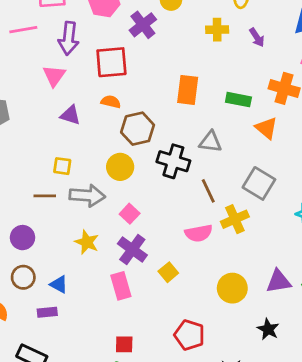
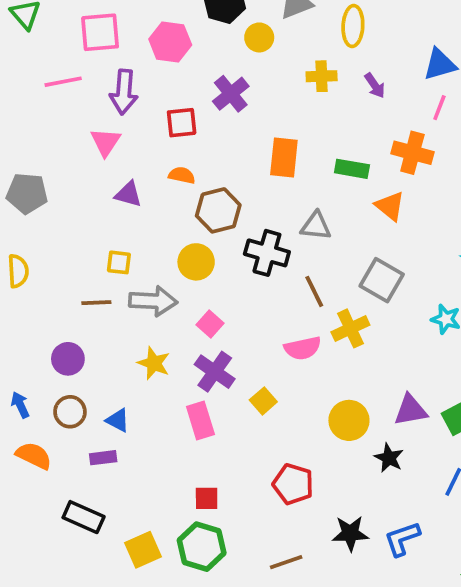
purple cross: (143, 25) -> (231, 94), moved
red square: (111, 62) -> (182, 123), size x0.7
black star: (268, 329) -> (389, 458), moved

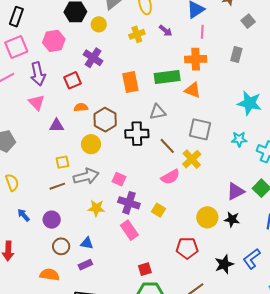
green rectangle: (352, 169) -> (167, 77), size x1.4
yellow circle: (196, 262) -> (91, 144), moved
blue arrow: (20, 405) -> (24, 215), moved
yellow circle: (349, 420) -> (207, 217), moved

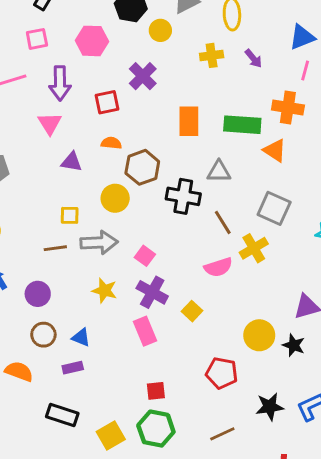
pink square: (16, 47) -> (37, 39), size x0.7

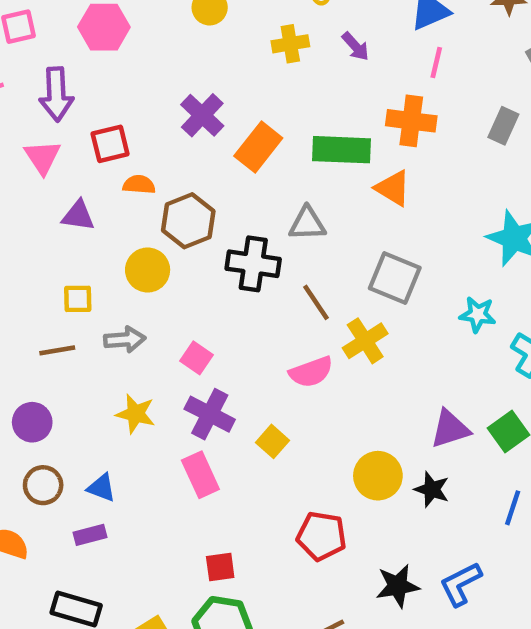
purple cross: (143, 76) -> (202, 115), moved
red square: (107, 102) -> (110, 144), moved
orange rectangle: (189, 121) -> (258, 147), turned 40
gray arrow: (99, 243) -> (125, 340), size x0.7

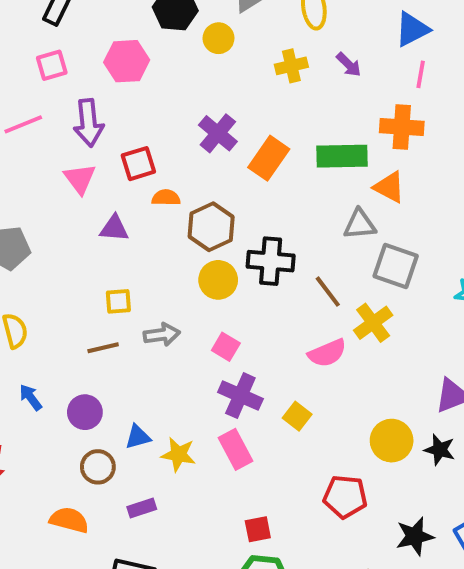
gray triangle: (307, 224) -> (360, 224), moved
yellow circle: (148, 270) -> (218, 280), moved
yellow star: (136, 414) -> (178, 454), moved
blue triangle: (101, 488) -> (138, 437), moved, turned -32

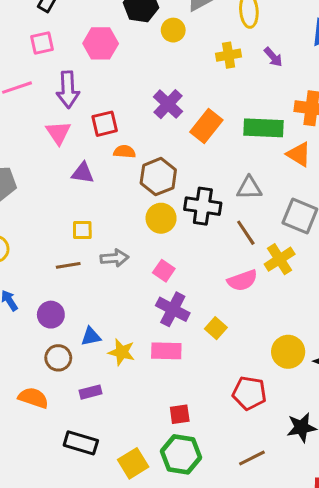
gray triangle: (360, 224) -> (249, 188), moved
pink rectangle: (236, 449) -> (166, 351), turned -64

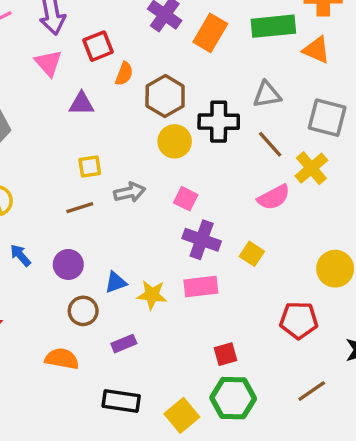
orange semicircle: (124, 152) -> (124, 74), turned 115

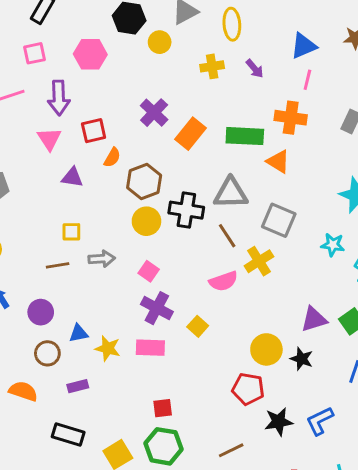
gray triangle: (267, 94) -> (231, 193), size x1.4
red pentagon: (299, 320) -> (248, 389), moved

